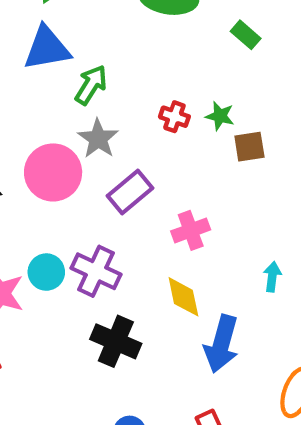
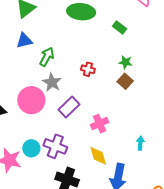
blue triangle: (47, 48) -> (24, 41), size x0.7
green star: (220, 116) -> (125, 62), moved
brown square: (249, 147) -> (125, 81), turned -35

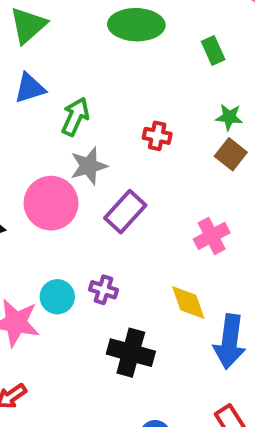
green rectangle: (120, 28) -> (213, 50), turned 32
gray star: (52, 82) -> (89, 166), turned 30
pink cross: (100, 124) -> (212, 236), moved
purple cross: (55, 146) -> (104, 290), size x0.6

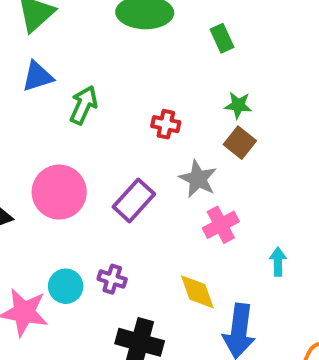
gray star: (89, 166) -> (198, 179), moved, turned -30

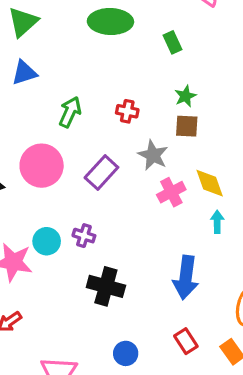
green arrow: (84, 105) -> (70, 112), moved
green star: (238, 105) -> (185, 96), turned -30
brown square: (240, 143) -> (187, 126), turned -35
yellow diamond: (197, 292) -> (210, 183), moved

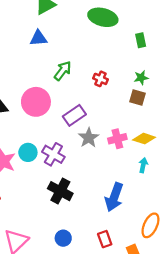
gray star: (153, 155) -> (89, 138), moved
yellow diamond: (210, 183) -> (144, 139), turned -65
purple cross: (84, 236) -> (53, 154), size x1.5

